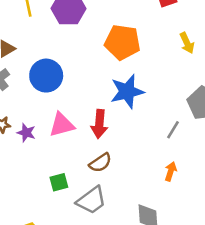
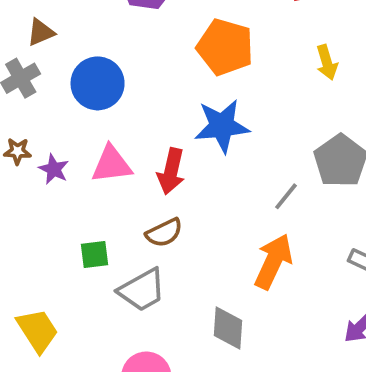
orange arrow: (171, 171) -> (273, 261), size x1.8

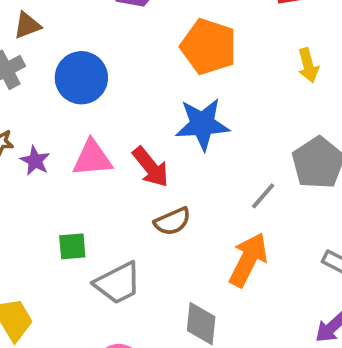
red arrow: (171, 171) -> (151, 167), turned -54
brown semicircle: (164, 233) -> (172, 221), moved

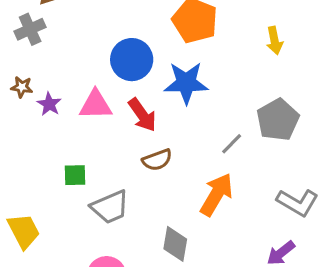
blue circle: (81, 78) -> (132, 60), moved

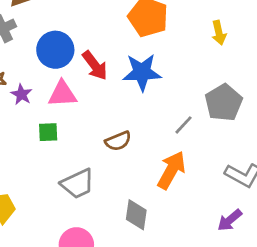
blue circle: (132, 60) -> (55, 50), moved
red arrow: (142, 115) -> (95, 65), moved
green square: (75, 175) -> (48, 132), moved

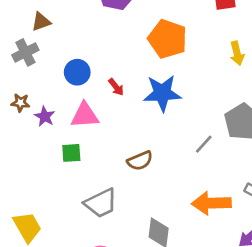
blue circle: (55, 50) -> (77, 72), size x0.7
red arrow: (95, 65) -> (116, 87), size x0.6
orange arrow: (171, 170) -> (211, 203), moved, turned -120

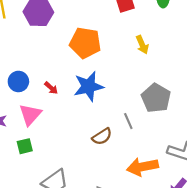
pink triangle: (85, 115) -> (30, 115), turned -35
gray line: (204, 144) -> (128, 121), turned -56
brown semicircle: (140, 161) -> (102, 136), moved

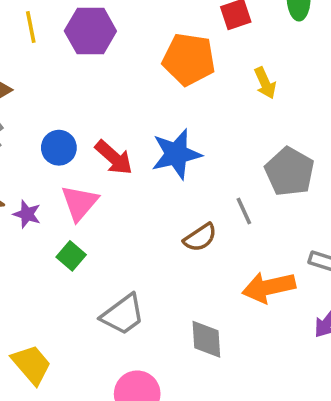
orange pentagon: (85, 43) -> (189, 59), moved
red arrow: (51, 88) -> (114, 158), size x1.6
green square: (25, 146) -> (71, 256), turned -35

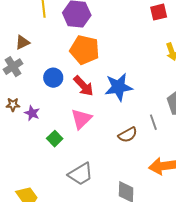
orange pentagon: (189, 59) -> (85, 50), moved
pink triangle: (79, 203) -> (81, 119), moved

